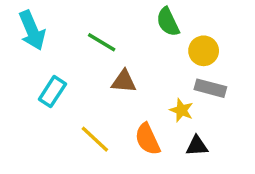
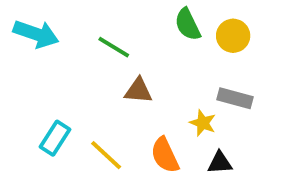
cyan arrow: (32, 30) -> (36, 34), turned -48
yellow circle: (204, 51) -> (233, 36), moved
cyan rectangle: (52, 92) -> (55, 138), moved

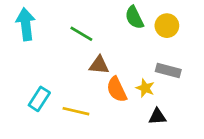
cyan arrow: (36, 34) -> (26, 24), turned -116
yellow line: (106, 155) -> (76, 111), turned -30
orange semicircle: (165, 155) -> (117, 89), moved

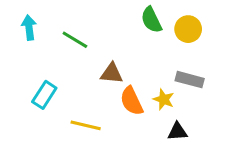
cyan arrow: (26, 24) -> (29, 28), size x0.7
green line: (81, 34) -> (75, 40), moved
cyan rectangle: (39, 99) -> (44, 95), moved

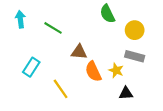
yellow circle: (188, 29) -> (135, 30), moved
yellow line: (86, 125) -> (61, 89), turned 42

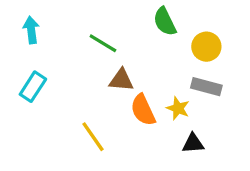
green line: (53, 28) -> (103, 43), moved
cyan rectangle: (31, 67) -> (33, 87), moved

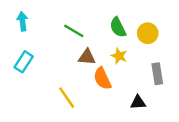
green semicircle: (165, 22) -> (118, 27), moved
gray rectangle: (206, 87) -> (157, 74), moved, turned 66
yellow star: (178, 108) -> (119, 56), moved

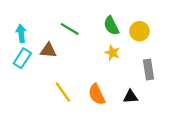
cyan arrow: (23, 21) -> (21, 33), moved
brown triangle: (87, 57) -> (48, 50), moved
orange semicircle: (102, 79) -> (97, 94), moved

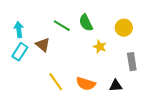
green semicircle: (111, 26) -> (86, 23), moved
brown triangle: (48, 50) -> (43, 45), turned 35
orange semicircle: (97, 94) -> (86, 84), turned -48

